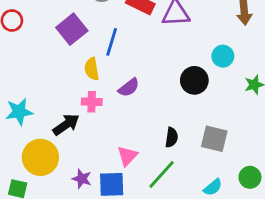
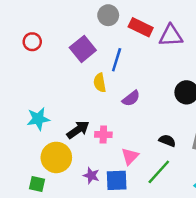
pink cross: (92, 102) -> (103, 135), moved
black semicircle: (172, 137) -> (167, 141), turned -77

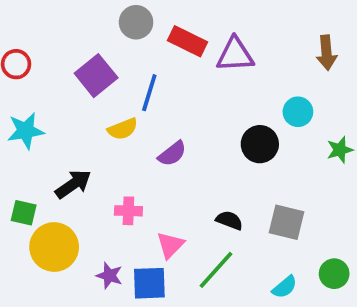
yellow semicircle: (100, 83) -> (123, 129), turned -102
cyan star: (38, 119) -> (26, 131), moved
black arrow: (78, 130) -> (73, 184), moved
green square: (37, 184) -> (24, 213), moved

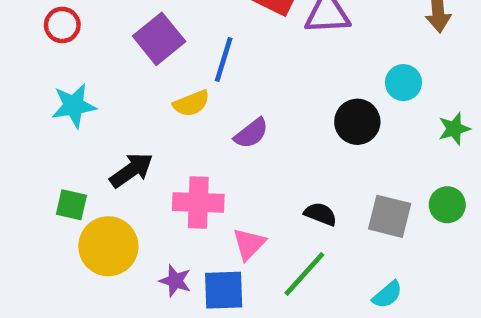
pink cross: (128, 211) -> (198, 202), size x1.5
green circle: (334, 274) -> (447, 205), moved

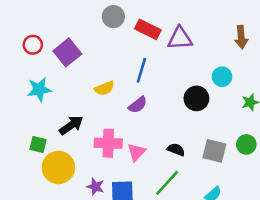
purple square: (159, 39) -> (67, 52), moved
blue line: (224, 60) -> (141, 70), moved
pink triangle: (249, 244) -> (136, 152), moved

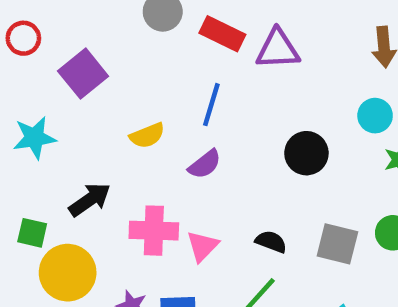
red circle: (33, 45) -> (23, 38), moved
cyan circle: (222, 77) -> (375, 116), moved

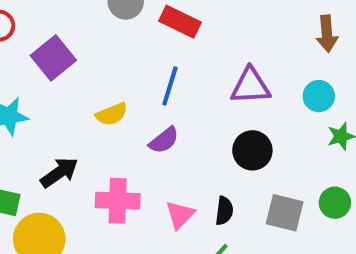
purple triangle: (278, 49) -> (250, 86), moved
black circle: (306, 153) -> (252, 150), moved
black semicircle: (271, 242) -> (224, 211), turned 76
pink triangle: (203, 246) -> (180, 215), moved

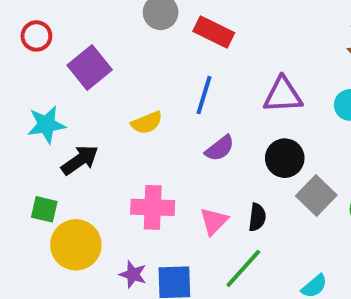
purple semicircle: (164, 140) -> (220, 148), moved
black arrow: (59, 173) -> (80, 160), moved
gray square: (285, 213) -> (316, 196), moved, turned 30

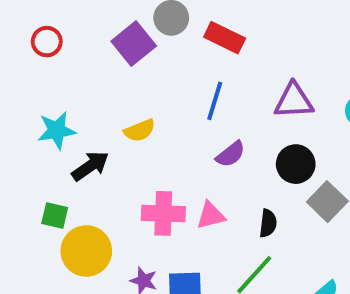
purple square: (90, 67) -> (134, 44), moved
yellow semicircle: (147, 123) -> (140, 130), moved
pink triangle: (214, 221) -> (211, 215), moved, turned 32

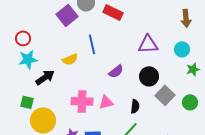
red circle: (47, 42) -> (23, 38), moved
blue line: (215, 101) -> (92, 44), moved, turned -30

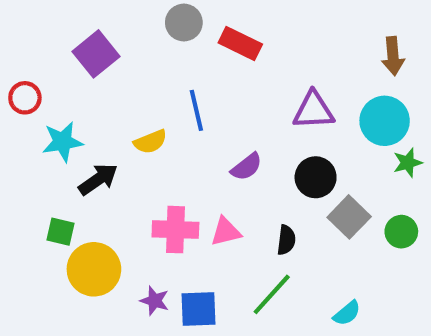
purple square: (67, 15) -> (96, 54), moved
red circle: (23, 38) -> (25, 98), moved
cyan circle: (182, 49) -> (385, 121), size x1.5

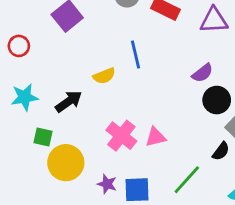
purple triangle: (313, 110) -> (214, 20), moved
cyan star: (63, 142) -> (25, 97), moved
purple semicircle: (247, 167) -> (202, 73), moved
pink cross: (175, 230) -> (121, 136), turned 36
black semicircle: (286, 240) -> (221, 151), moved, turned 30

